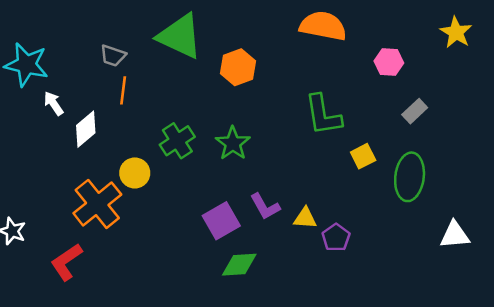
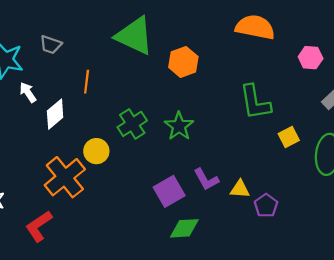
gray trapezoid: (113, 56) -> (51, 45), moved

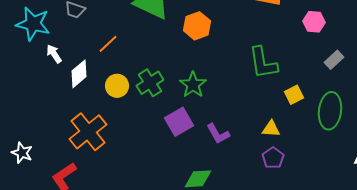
orange line: (87, 82) -> (108, 44), turned 40
yellow circle: (96, 151) -> (117, 86), moved
yellow triangle: (240, 189) -> (271, 129), moved
purple square: (169, 191) -> (179, 122), moved

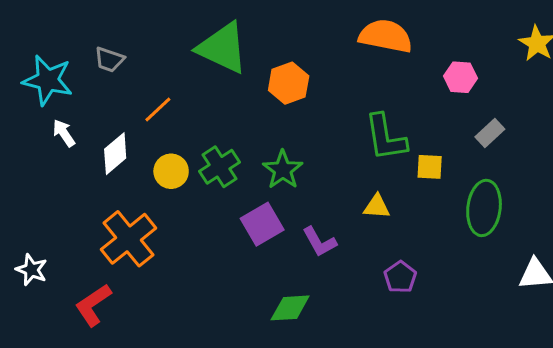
white arrow: (54, 54) -> (64, 133), moved
yellow square: (294, 95) -> (430, 167), moved, turned 30
yellow triangle: (271, 129) -> (377, 207), moved

